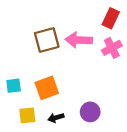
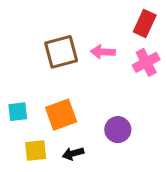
pink arrow: (79, 40) -> (103, 52), size x0.7
purple circle: (90, 112) -> (118, 130), moved

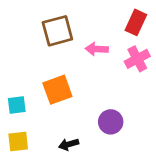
brown square: (61, 52) -> (57, 31), moved
orange square: (61, 115) -> (57, 90), moved
yellow square: (36, 150) -> (18, 141), moved

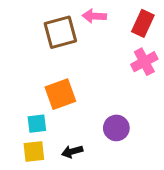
pink arrow: (97, 49) -> (94, 16), moved
cyan square: (17, 105) -> (37, 124), moved
yellow square: (18, 141) -> (34, 152), moved

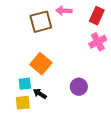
orange square: (60, 94) -> (41, 64), turned -30
black arrow: (72, 152) -> (40, 94), moved, turned 48

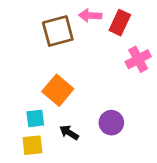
red rectangle: (97, 16) -> (120, 23), moved
black arrow: (40, 94) -> (69, 132), moved

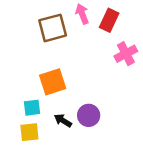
pink arrow: (90, 16) -> (82, 14), turned 66
orange square: (58, 90) -> (53, 82), turned 32
purple circle: (111, 123) -> (89, 115), moved

